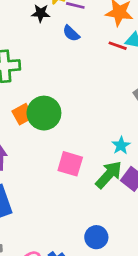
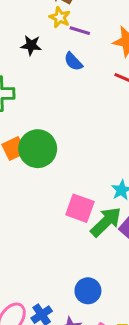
black star: (41, 13) -> (31, 45), moved
pink square: (70, 164) -> (80, 208), moved

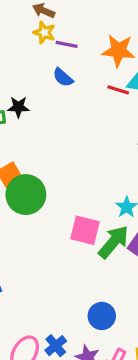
black star: (31, 45) -> (18, 107), moved
green circle: (38, 149) -> (26, 195), moved

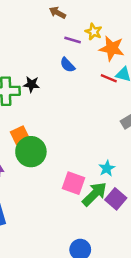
yellow star: (44, 33) -> (94, 32), moved

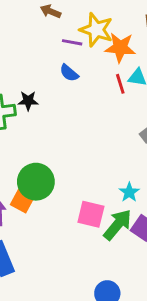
yellow star: (94, 32) -> (96, 30), size x1.6
red line: (109, 78) -> (120, 84), turned 56
orange square: (20, 135) -> (22, 201), moved, turned -30

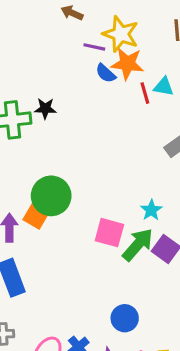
orange star: (120, 48) -> (127, 64), moved
blue semicircle: (69, 73) -> (106, 73), moved

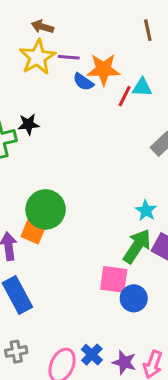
yellow star: (121, 34) -> (37, 57), moved, turned 30
red line: (145, 93) -> (125, 96), turned 50
pink square: (109, 233) -> (114, 279), moved
blue circle: (125, 318) -> (134, 298), moved

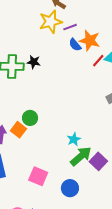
purple line: (69, 57) -> (70, 27), turned -40
green circle: (46, 209) -> (30, 118), size x0.6
cyan star: (146, 210) -> (74, 139), moved
pink square: (114, 279) -> (38, 176), moved

